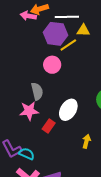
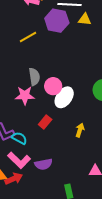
yellow line: (68, 45) -> (28, 37), moved
pink circle: (52, 65) -> (53, 86), moved
red rectangle: (49, 126) -> (45, 122), moved

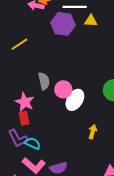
yellow line: (28, 37) -> (19, 44), moved
pink star: (25, 96) -> (25, 102), moved, turned 30
red rectangle: (45, 122) -> (24, 118), moved, turned -48

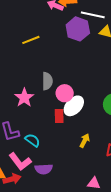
red rectangle: (24, 118) -> (59, 116), moved
cyan semicircle: (33, 143) -> (33, 140), moved

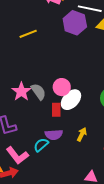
gray semicircle: (47, 81) -> (38, 92), moved, turned -36
cyan semicircle: (33, 140) -> (41, 145), moved, turned -77
purple semicircle: (44, 169) -> (54, 135), moved

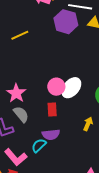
gray semicircle: (38, 92) -> (21, 114), moved
white ellipse: (71, 100) -> (71, 88), moved
yellow arrow: (82, 134) -> (88, 124), moved

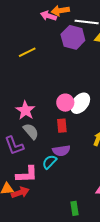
pink L-shape: (16, 157) -> (27, 174), turned -50

